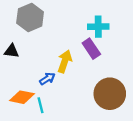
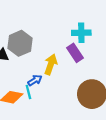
gray hexagon: (30, 17) -> (20, 43), moved
cyan line: (40, 105) -> (28, 92), moved

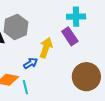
cyan line: (28, 92) -> (25, 87), moved

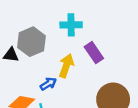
cyan cross: (76, 17) -> (71, 25), moved

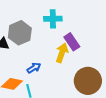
yellow arrow: (66, 66) -> (62, 53), moved

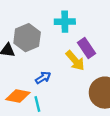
yellow arrow: (62, 53) -> (75, 61), turned 120

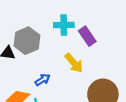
purple rectangle: (87, 48) -> (87, 36), moved

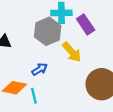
gray hexagon: (27, 41) -> (48, 31), moved

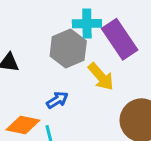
purple rectangle: (86, 24) -> (120, 39), size x1.4

